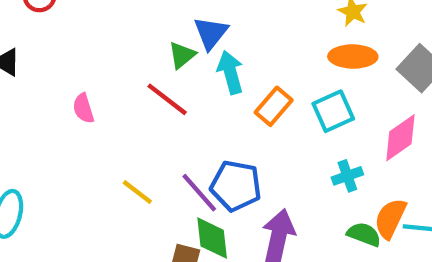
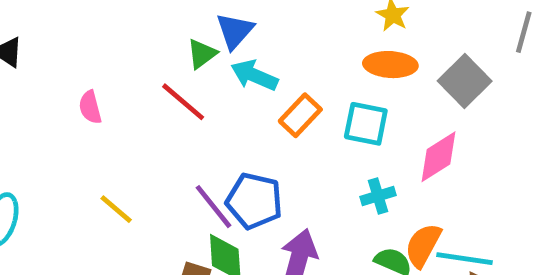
cyan arrow: (230, 72) -> (254, 75), turned -54
cyan square: (333, 111) -> (366, 124), turned 33
yellow line: (137, 192) -> (116, 209), moved

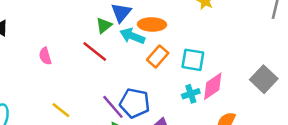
orange ellipse: (390, 65) -> (152, 24), moved
gray square: (465, 81) -> (264, 79), moved
pink diamond: (439, 157) -> (213, 86), moved
cyan cross: (378, 196) -> (191, 94), moved

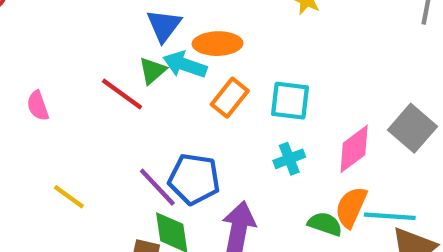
green triangle: (104, 25) -> (152, 71), moved
pink diamond: (213, 86) -> (354, 149), moved

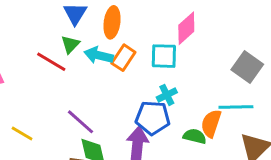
orange ellipse: (218, 44) -> (112, 22), turned -76
cyan arrow: (185, 65) -> (99, 55), moved
pink diamond: (354, 149) -> (186, 28), moved
blue pentagon: (194, 179) -> (153, 118), moved
cyan line: (390, 216) -> (236, 107), moved

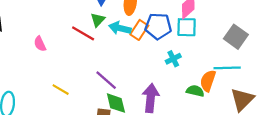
cyan square: (164, 56) -> (187, 27), moved
blue pentagon: (153, 118) -> (158, 26), moved

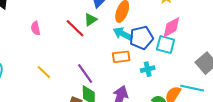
blue pentagon: (158, 26) -> (141, 38), turned -30
cyan arrow: (120, 28) -> (123, 34), moved
orange rectangle: (139, 30) -> (121, 57), moved, turned 36

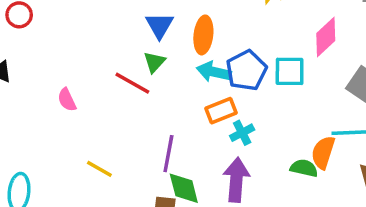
pink diamond: (171, 27) -> (326, 37), moved
cyan cross: (148, 69) -> (242, 133), moved
purple line: (85, 73) -> (168, 154), turned 60

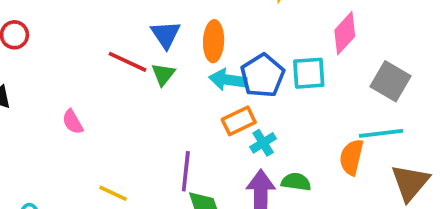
red line: (132, 83) -> (127, 62), moved
green semicircle: (304, 168) -> (296, 182), moved

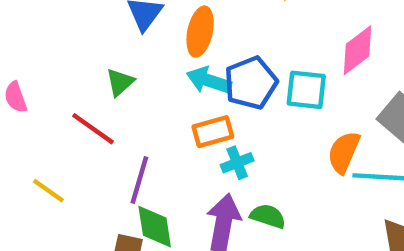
red line: (127, 62) -> (93, 129), moved
green triangle: (163, 74) -> (120, 82), moved
orange semicircle: (352, 157) -> (344, 152), moved

